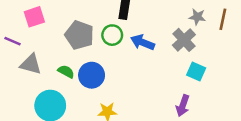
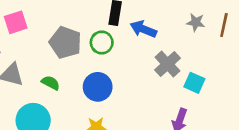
gray cross: (184, 40) -> (168, 64), moved
blue arrow: (143, 42) -> (143, 29), moved
blue circle: (92, 75) -> (98, 87), moved

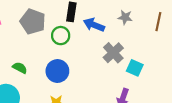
gray star: (196, 22) -> (125, 17), moved
gray pentagon: (65, 43) -> (33, 22), moved

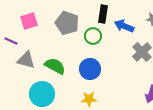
green semicircle: (20, 68) -> (55, 66), size x1.5

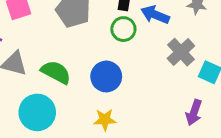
green circle: (93, 36) -> (123, 29), moved

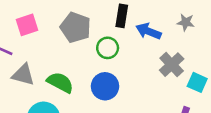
green circle: (123, 29) -> (108, 48), moved

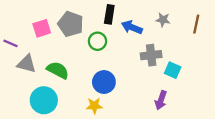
pink square: (27, 25) -> (42, 28), moved
gray cross: (172, 65) -> (151, 55), turned 36
blue circle: (105, 86) -> (104, 82), moved

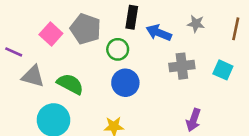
pink square: (42, 28) -> (51, 34), turned -30
cyan square: (173, 70) -> (223, 70), moved
blue circle: (104, 82) -> (125, 83), moved

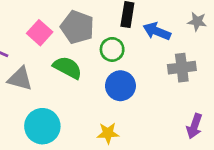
green semicircle: (70, 84) -> (67, 68), moved

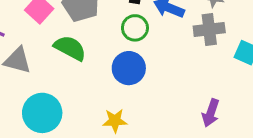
green circle: (112, 49) -> (135, 28), moved
gray cross: (182, 68) -> (209, 29), moved

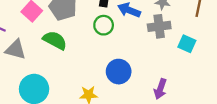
blue circle: (129, 68) -> (119, 72), moved

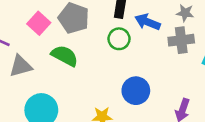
gray triangle: (15, 50) -> (21, 66), turned -30

